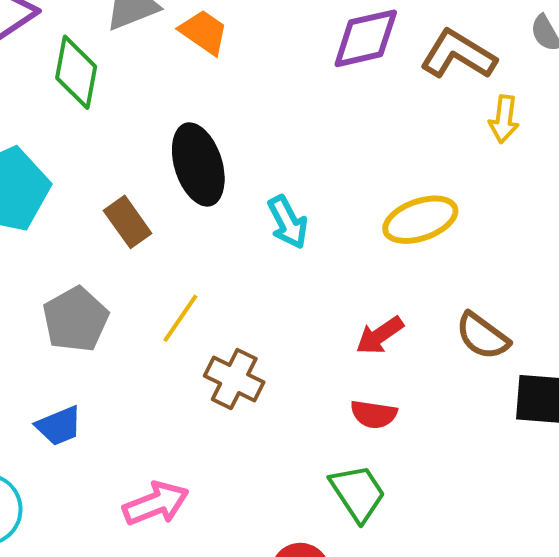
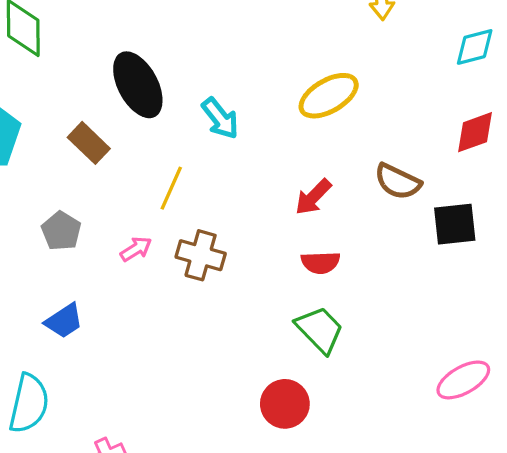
yellow line: (180, 318) -> (171, 188), moved
gray pentagon: (76, 319) -> (61, 231), size x0.7
pink arrow: (156, 503) -> (136, 249), moved, size x0.6

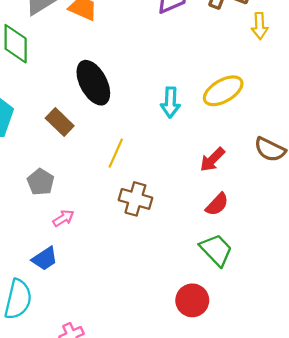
cyan arrow: (220, 118) -> (170, 102), moved, turned 40
pink arrow: (136, 249) -> (63, 218), moved
red semicircle: (321, 263) -> (217, 204), turned -45
blue trapezoid: (64, 321) -> (45, 259), moved

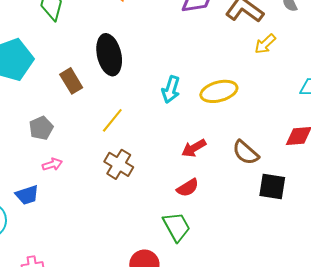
yellow arrow: (260, 26) -> (265, 44), turned 35

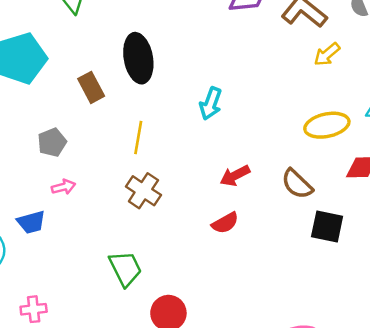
yellow ellipse: (219, 91) -> (327, 125), moved
yellow line: (112, 120) -> (138, 137), turned -32
green trapezoid: (177, 227) -> (125, 268), moved

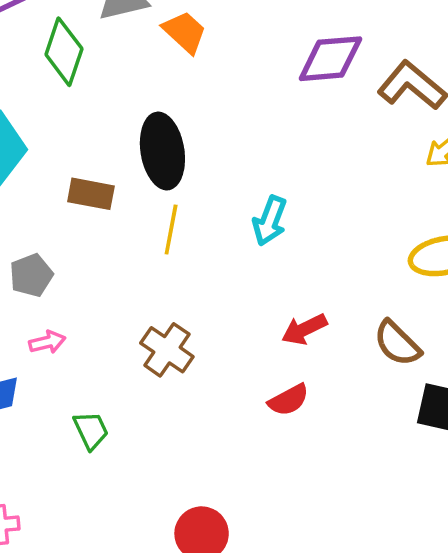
brown rectangle: (91, 87) -> (91, 194), turned -52
yellow line: (138, 137) -> (171, 229), moved
green trapezoid: (125, 268) -> (91, 430), moved, size x0.7

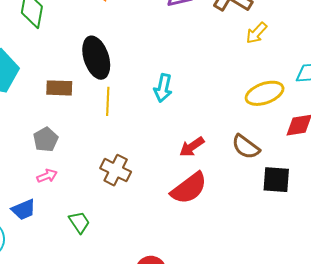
gray pentagon: (31, 275) -> (46, 140), moved
red semicircle: (289, 400) -> (189, 188), size x1.6

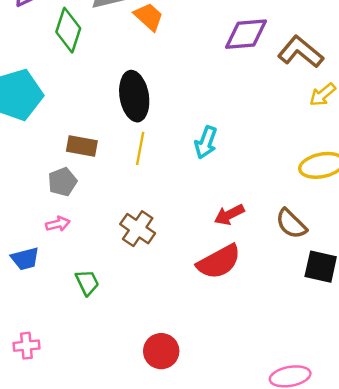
brown rectangle: (59, 88) -> (82, 146), moved

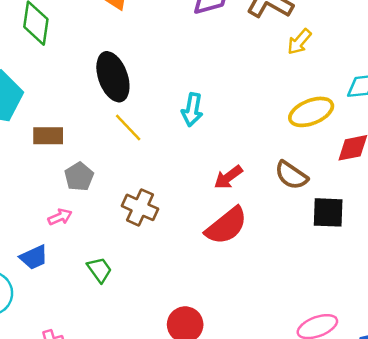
brown rectangle: (82, 146) -> (48, 136), moved
yellow line: (140, 148) -> (128, 128), turned -44
gray pentagon: (62, 182) -> (79, 177), moved

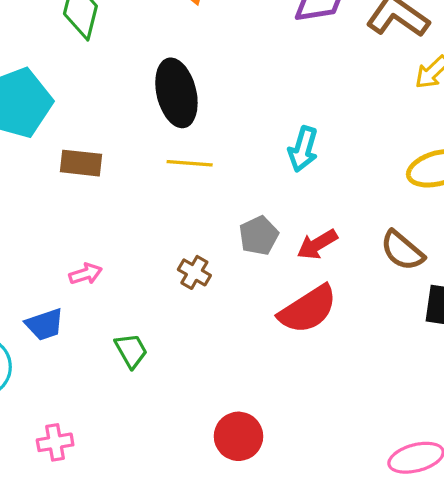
cyan arrow: (192, 110) -> (303, 149), moved
yellow line: (128, 128) -> (190, 163), turned -48
gray pentagon: (79, 177) -> (259, 236), moved
brown cross: (140, 207) -> (194, 272), size x0.7

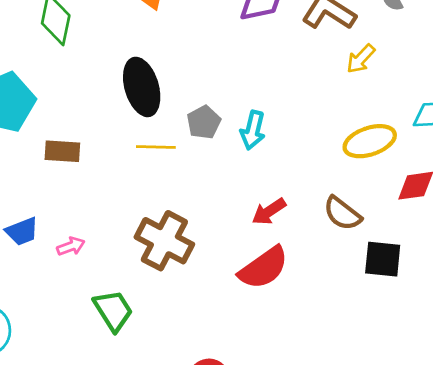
gray pentagon: (259, 236) -> (204, 122), moved
brown cross: (194, 272) -> (164, 241), size x2.0
blue trapezoid: (45, 324) -> (22, 231), moved
green trapezoid: (131, 351) -> (113, 310), size x1.4

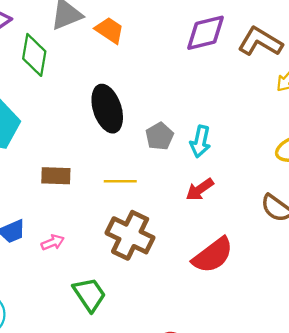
yellow line: (156, 147) -> (120, 181), moved
brown rectangle: (62, 151) -> (56, 176), moved
red arrow: (269, 212) -> (200, 189), moved

